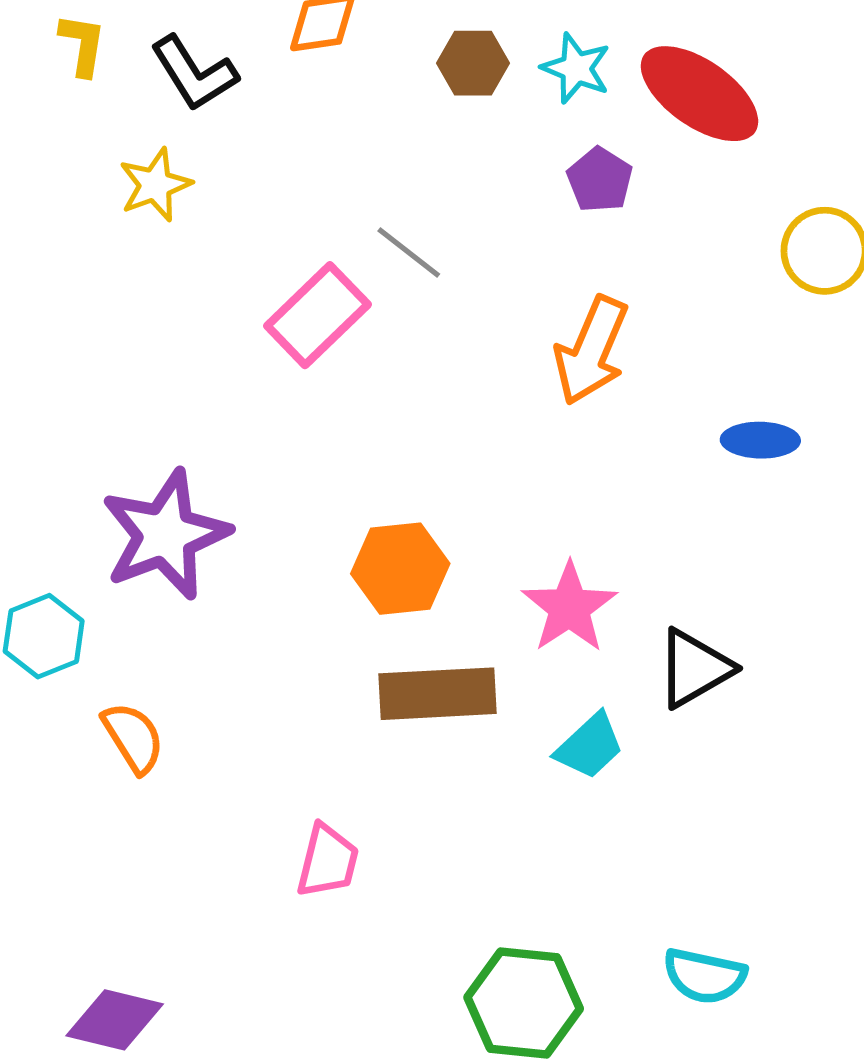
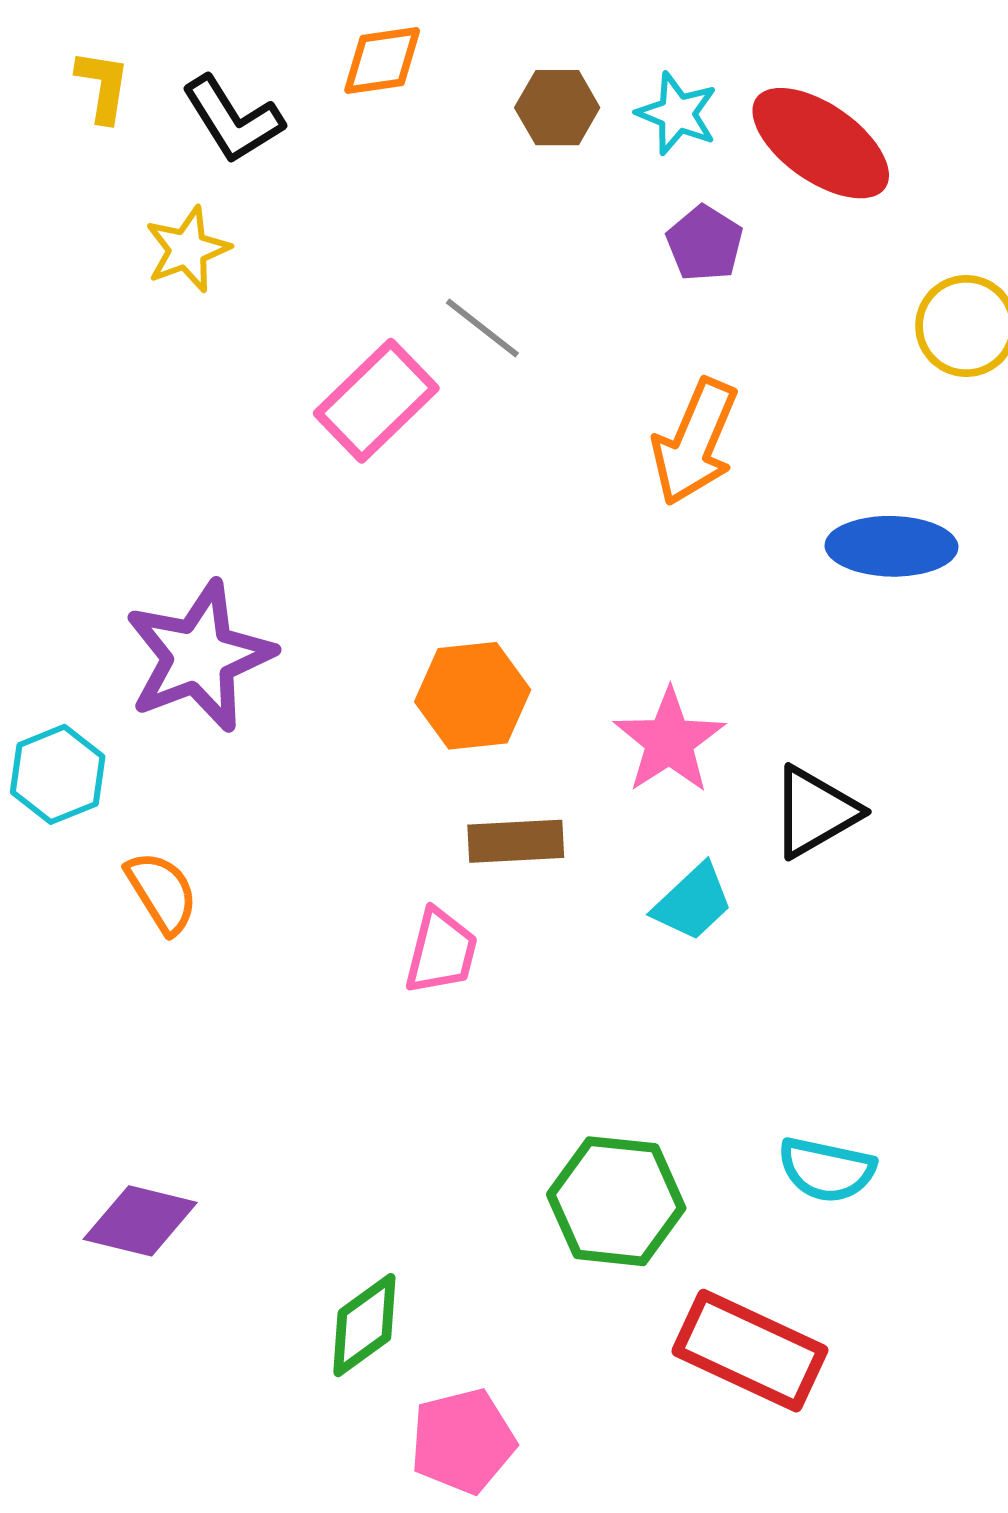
blue ellipse: (760, 440) -> (891, 546), size x1.4
brown rectangle: (437, 694) -> (516, 841), size x0.7
pink trapezoid: (328, 861) -> (441, 951), moved

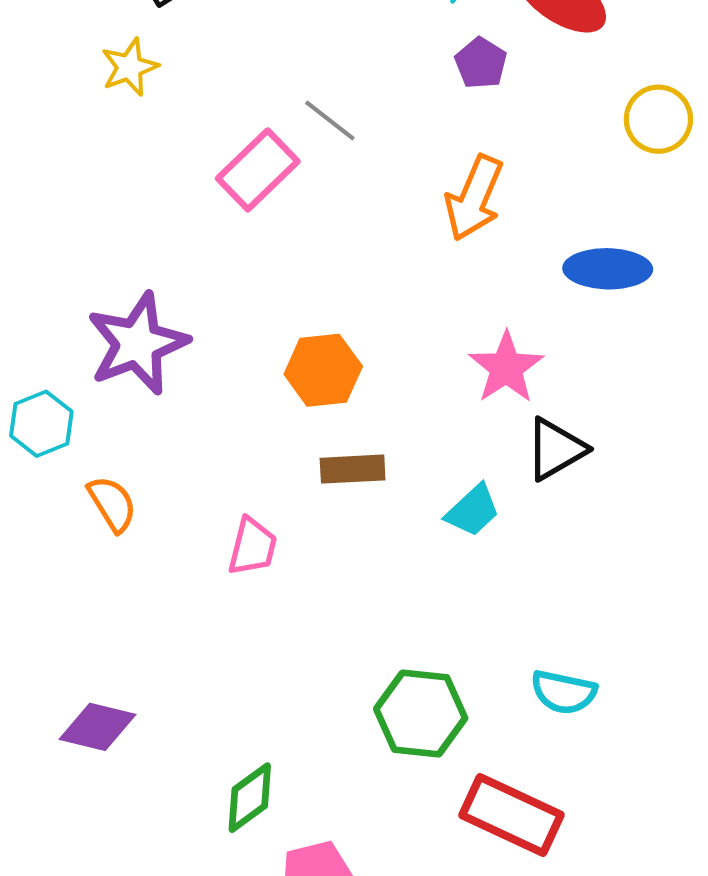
pink star: (669, 741) -> (506, 368), moved
pink trapezoid: (441, 951) -> (252, 547), moved

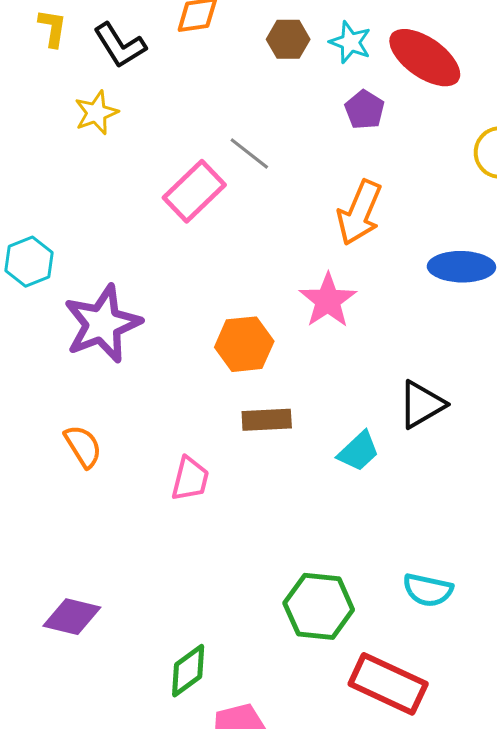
pink star: (506, 368) -> (328, 300), moved
cyan hexagon: (41, 424) -> (29, 262), moved

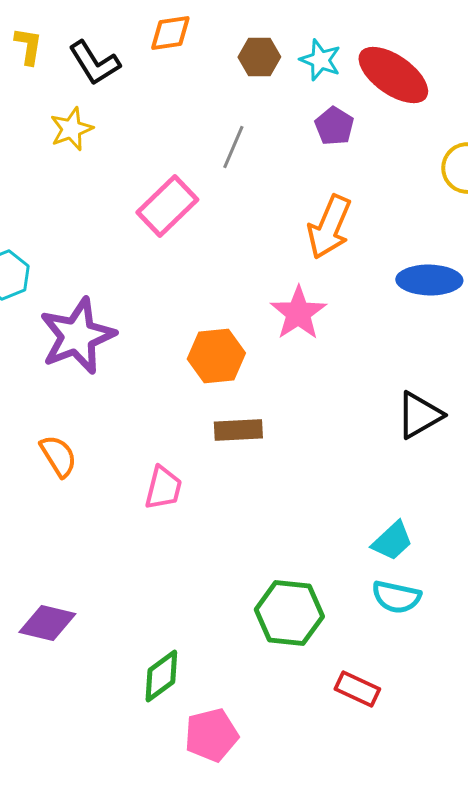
gray line: (249, 154) -> (233, 147), moved, turned 75
black triangle: (422, 404) -> (419, 415), moved
cyan trapezoid: (358, 451) -> (392, 541), moved
red rectangle: (388, 684) -> (357, 689), size x0.6

